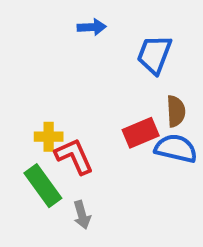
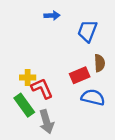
blue semicircle: (176, 148) -> (93, 97), moved
gray arrow: (82, 215) -> (46, 122), size x1.5

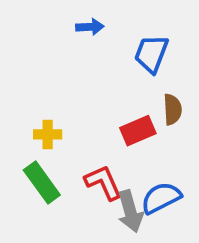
red L-shape: (42, 89) -> (103, 182), moved
blue semicircle: (93, 97) -> (161, 198), moved, turned -40
gray arrow: (46, 122) -> (130, 211), moved

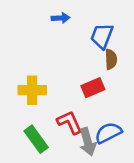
brown semicircle: (173, 109) -> (111, 59), moved
yellow cross: (48, 134) -> (32, 90), size x1.5
green rectangle: (42, 182) -> (36, 139), moved

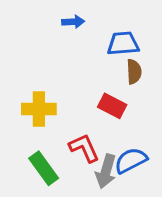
blue trapezoid: (102, 36) -> (123, 44), turned 64
red rectangle: (93, 88) -> (112, 106), turned 50
gray arrow: (88, 142) -> (106, 171), turned 32

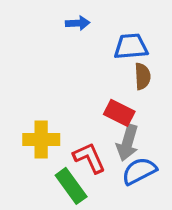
yellow cross: (39, 109) -> (41, 139), moved
green rectangle: (44, 168) -> (71, 186), moved
gray arrow: (106, 171) -> (128, 143), moved

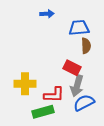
red L-shape: (89, 158) -> (54, 95), turned 115
green rectangle: (71, 186) -> (43, 112), turned -70

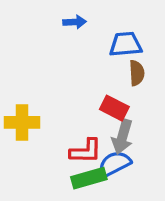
yellow cross: (25, 84) -> (22, 122), moved
blue semicircle: (84, 103) -> (114, 164), moved
green rectangle: (43, 112) -> (89, 178), moved

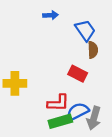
blue trapezoid: (126, 44) -> (85, 30), turned 60
gray arrow: (122, 137) -> (94, 118), moved

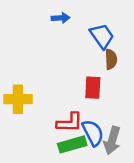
red rectangle: (78, 74) -> (93, 88), turned 66
blue semicircle: (78, 112) -> (93, 133), turned 90

